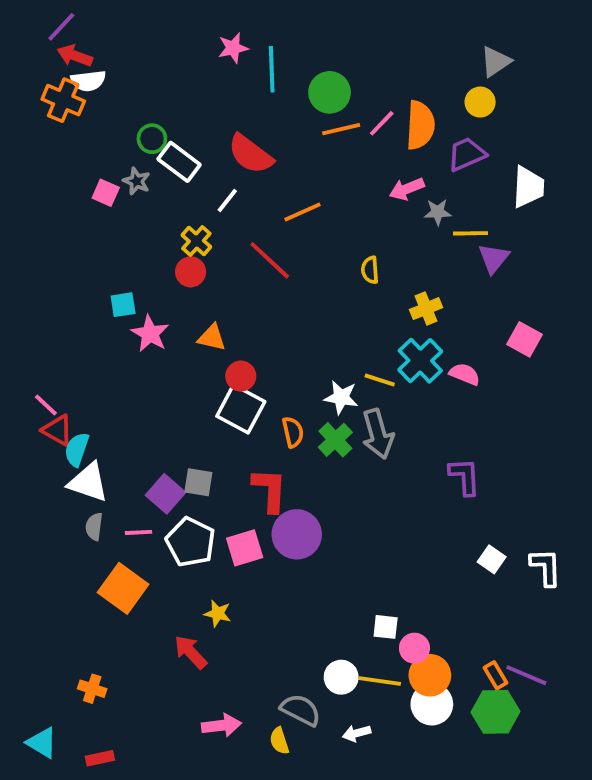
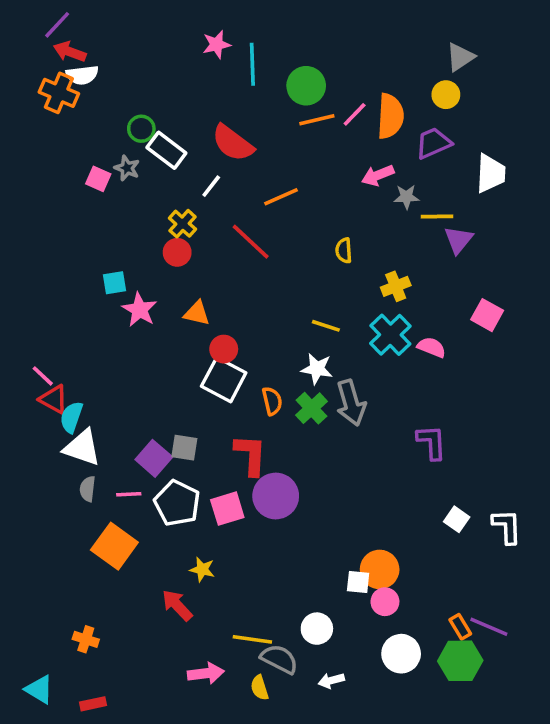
yellow line: (380, 380) -> (326, 326), moved
orange circle: (430, 675) -> (380, 569), moved
yellow line: (380, 681) -> (252, 639), moved

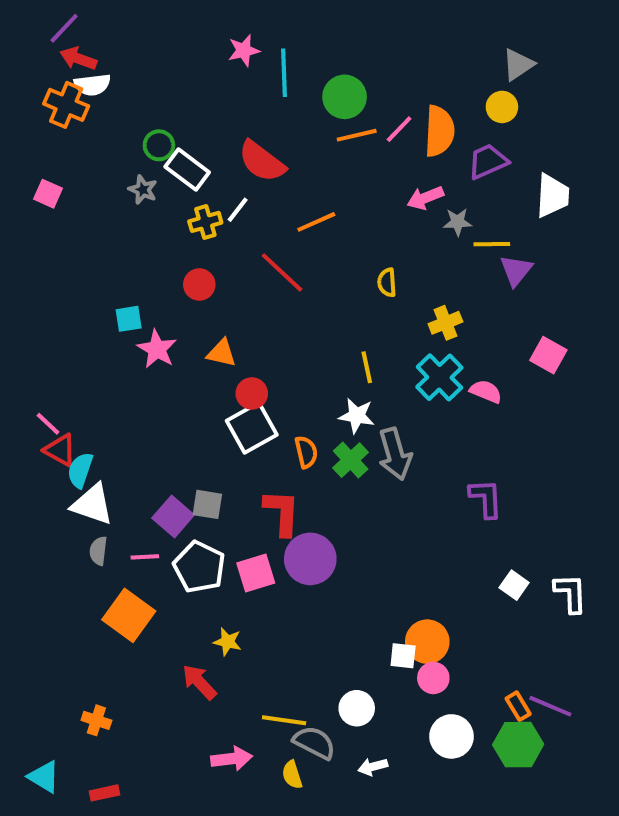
pink square: (98, 179) -> (48, 194), moved
yellow cross: (183, 224) -> (205, 222), moved, turned 32
yellow line: (326, 326) -> (367, 367), turned 60
white square: (224, 380) -> (252, 428), turned 33

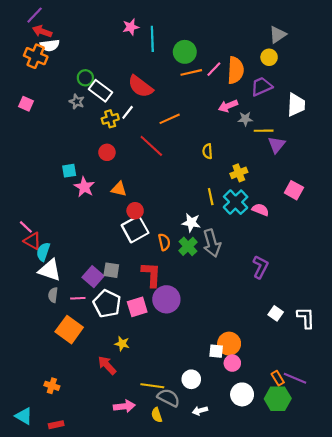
yellow line: (367, 367) -> (211, 197), moved
purple L-shape: (486, 498) -> (260, 267), turned 30

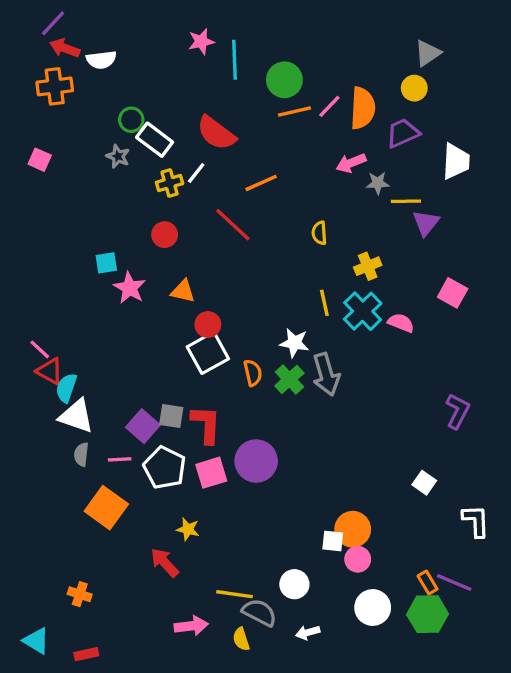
white semicircle: (50, 45) -> (101, 60), moved
orange cross: (36, 56) -> (55, 86), turned -30
purple L-shape: (260, 267) -> (458, 411), moved
red L-shape: (151, 274) -> (206, 424), moved
white L-shape: (306, 318) -> (476, 521), moved

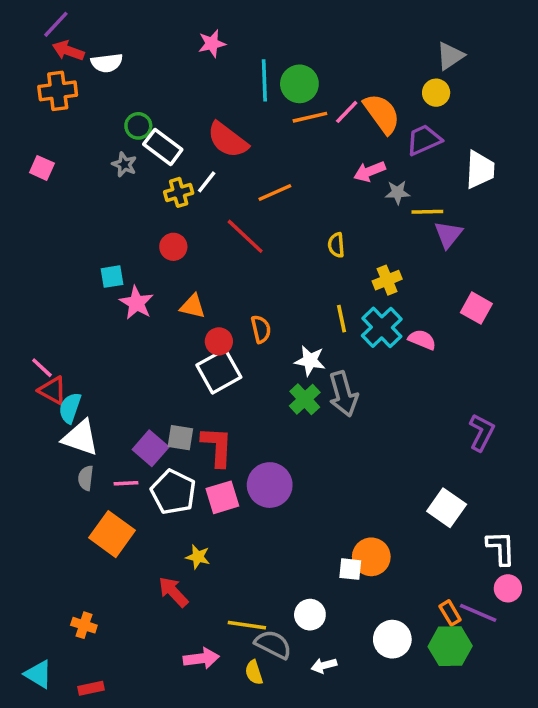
cyan line: (234, 60) -> (264, 80), moved
orange semicircle: (363, 108) -> (382, 114), turned -39
orange semicircle: (253, 373) -> (261, 329), moved
white square: (424, 483) -> (447, 508), size x1.5
pink circle: (358, 559) -> (508, 588), moved

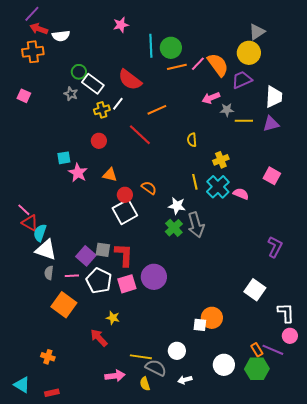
yellow circle: (436, 93) -> (249, 53), size x1.5
purple triangle: (448, 235) -> (271, 124), moved, turned 36
orange semicircle: (261, 329) -> (149, 188), turned -42

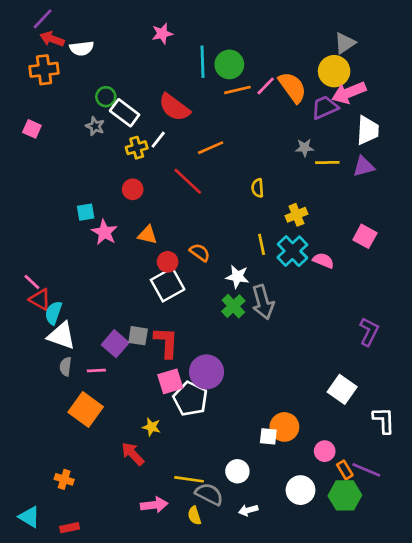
pink arrow: (211, 98) -> (349, 93), moved, size x1.4
white pentagon: (99, 281) -> (190, 399), moved
pink circle: (290, 336) -> (325, 451), moved

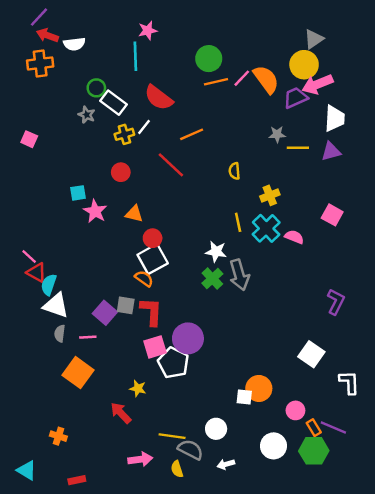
cyan line: (202, 62) -> (135, 56), moved
pink square: (32, 129) -> (29, 139), moved
orange semicircle: (200, 252) -> (144, 279), moved
red rectangle: (70, 528) -> (77, 480), moved

